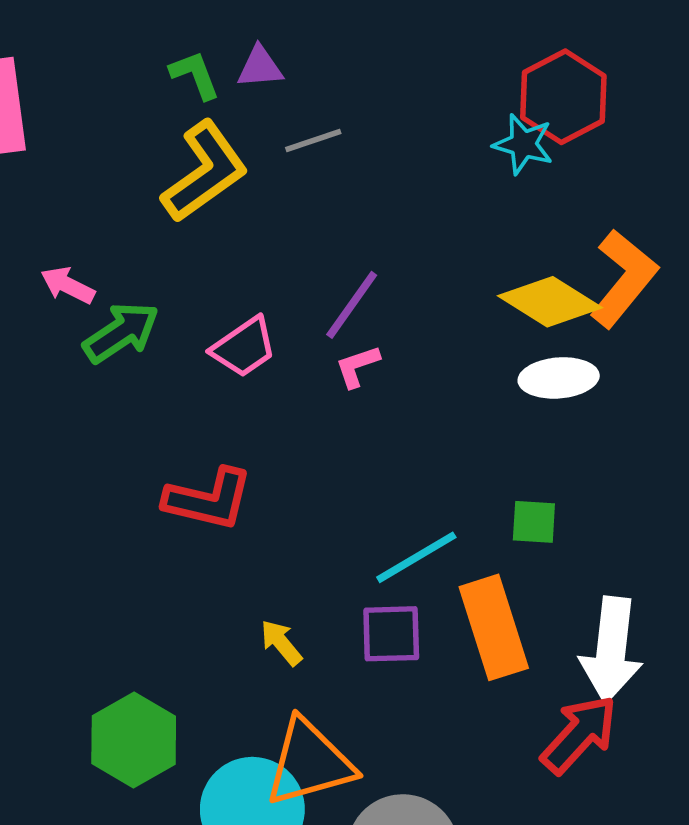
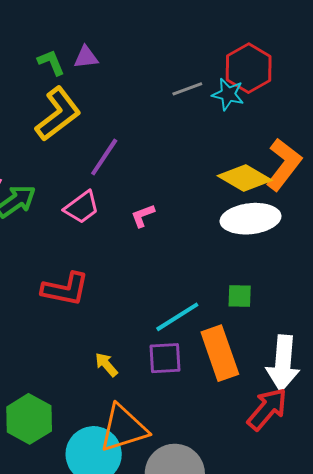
gray line: (313, 141) -> (187, 89), moved
purple line: (352, 305) -> (104, 157), moved
white ellipse: (559, 378) -> (251, 219), size x1.4

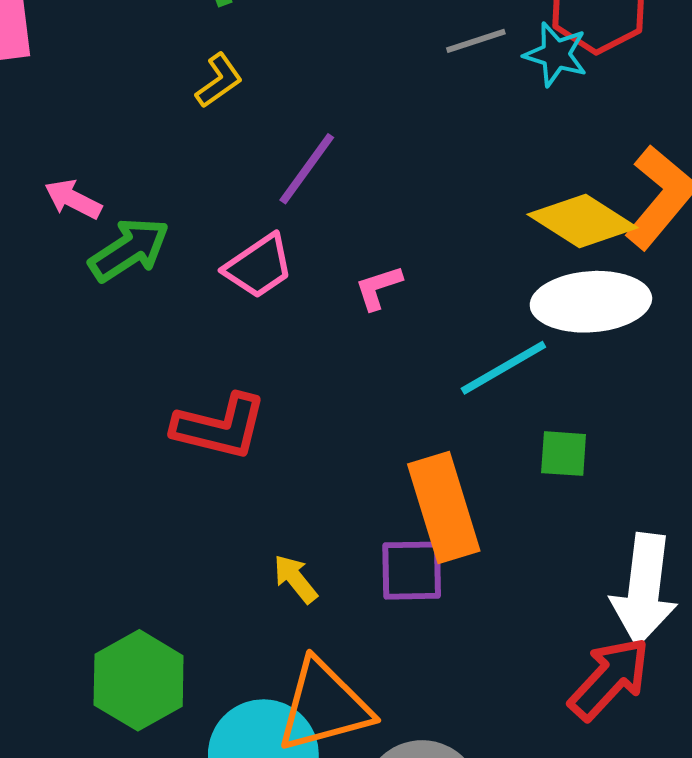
yellow L-shape: (58, 114) -> (219, 81), size x0.5
cyan line: (177, 317) -> (503, 368), moved
orange rectangle: (220, 353) -> (444, 508), moved

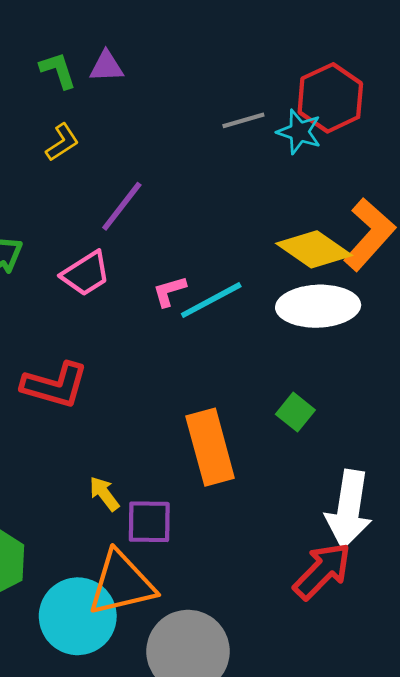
cyan line: (503, 368) -> (211, 300), moved
green square: (564, 454) -> (295, 412), turned 33
purple square: (412, 571) -> (149, 522), moved

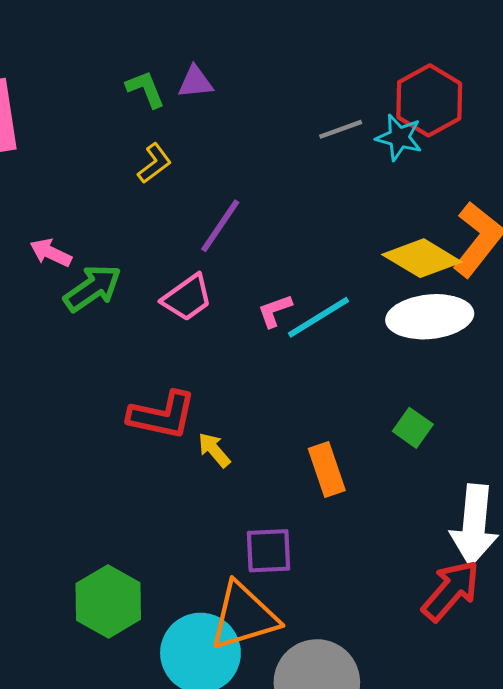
orange rectangle: (210, 447) -> (327, 469), size x0.7
yellow arrow: (104, 494) -> (214, 450), moved

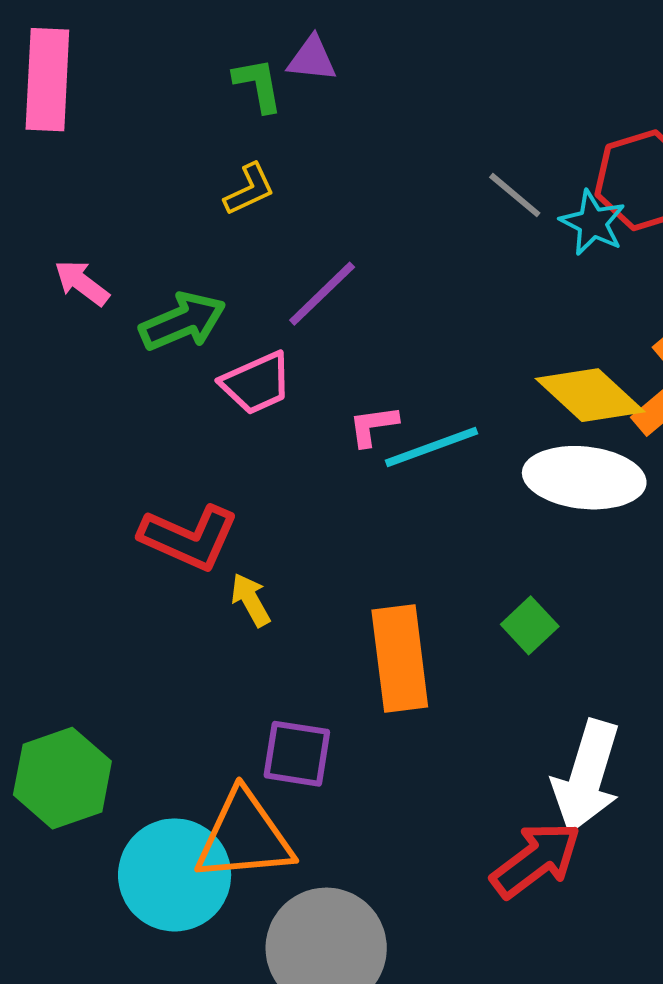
purple triangle: (195, 82) -> (312, 59), moved
gray line: (341, 129) -> (515, 195), turned 48
green arrow: (93, 288) -> (183, 321), moved
orange rectangle: (327, 469) -> (400, 658), size x1.4

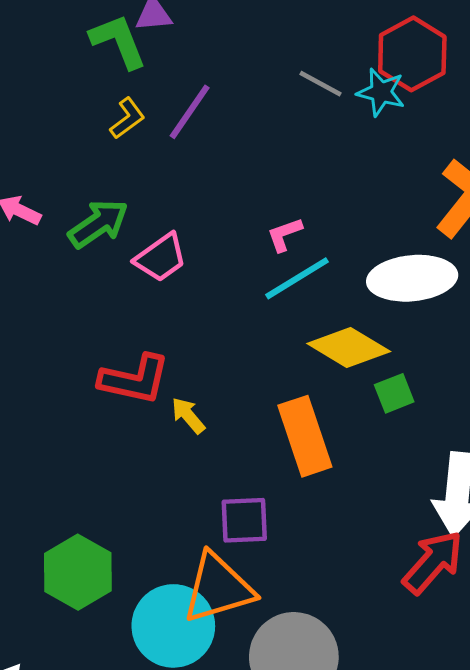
green L-shape: (258, 85) -> (118, 41), size x1.4
purple line: (322, 294) -> (190, 112), moved
yellow diamond: (590, 395) -> (349, 348), moved
pink L-shape: (373, 426) -> (285, 234), moved
green square: (530, 625) -> (394, 393), turned 33

